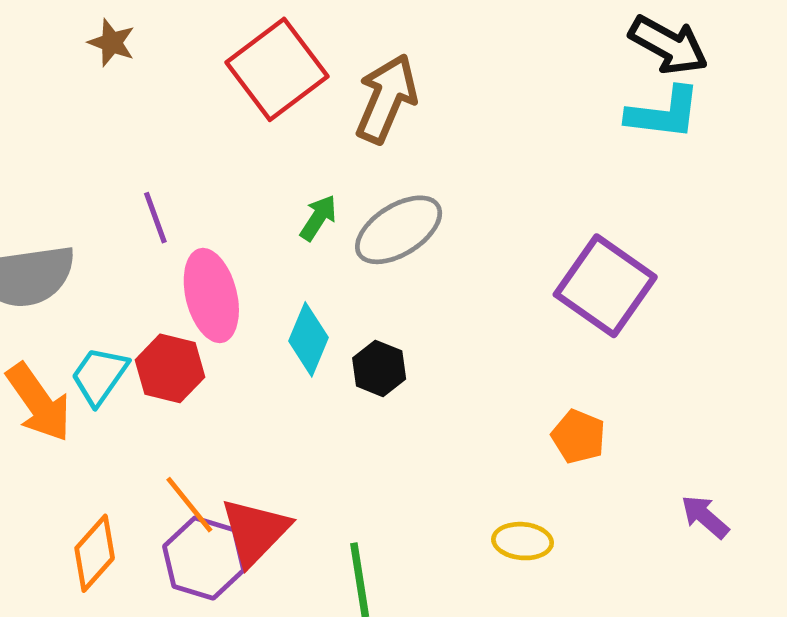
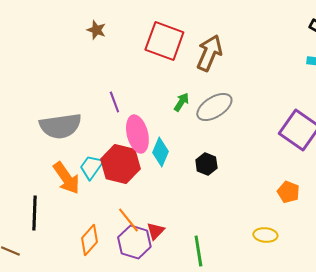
red square: (277, 69) -> (164, 41), turned -33
cyan diamond: (309, 339) -> (160, 152), moved
red hexagon: (170, 368) -> (120, 164), size x1.4
red triangle: (255, 531) -> (155, 231), size x0.6

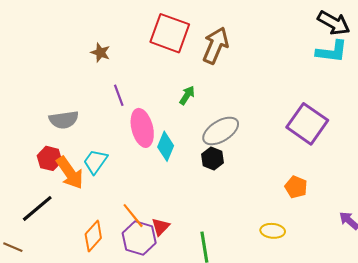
brown star: (96, 30) -> (100, 53), moved
gray ellipse: (214, 107) -> (221, 131), moved
gray semicircle: (60, 126) -> (64, 120), size x0.7
red hexagon: (120, 164) -> (49, 158), moved, size x0.6
black line: (34, 213) -> (37, 208), turned 48

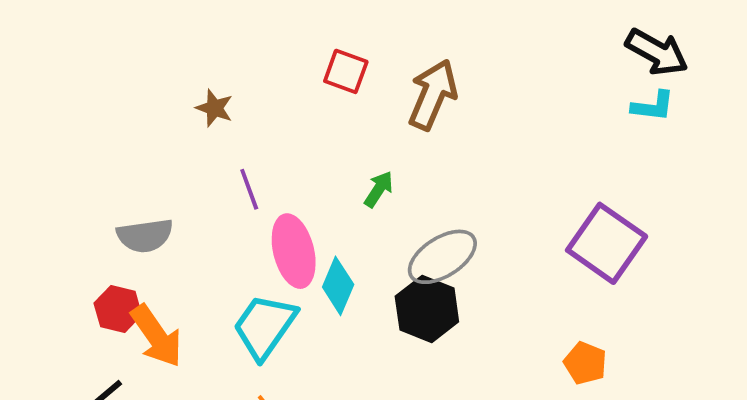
red square: (170, 33) -> (346, 71), size x0.6
cyan L-shape: (332, 51) -> (653, 106), size x0.7
black hexagon: (213, 158) -> (427, 309), size x1.5
cyan trapezoid: (95, 162) -> (265, 326), moved, size x1.4

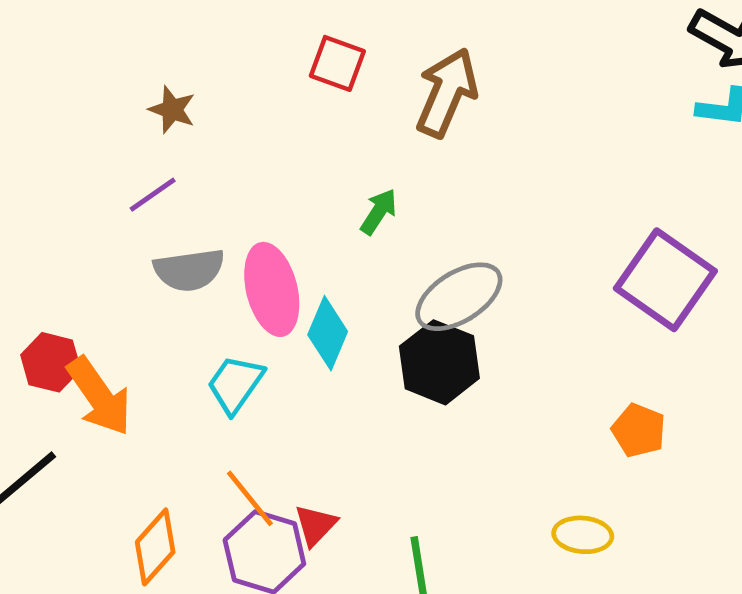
purple line: (249, 189) -> (153, 195), moved, turned 75
gray semicircle: (145, 236) -> (189, 270), moved
cyan trapezoid: (265, 326) -> (235, 384), size x0.7

